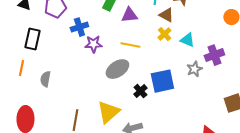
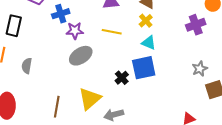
cyan triangle: (187, 40) -> (149, 43), moved
purple cross: (214, 55) -> (196, 25), moved
gray ellipse: (117, 69) -> (81, 56), moved
gray star: (194, 69) -> (200, 69), moved

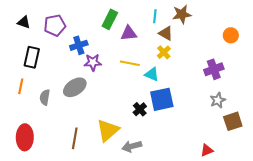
purple cross: (196, 25) -> (214, 69), moved
cyan triangle: (149, 43) -> (152, 74), moved
gray ellipse: (81, 56) -> (75, 87), moved

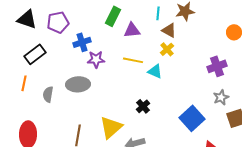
black triangle: (24, 22) -> (27, 19), size x1.5
black rectangle: (32, 57) -> (35, 54), turned 40
gray ellipse: (75, 87) -> (78, 84), turned 30
blue square: (162, 99) -> (192, 118), moved, turned -30

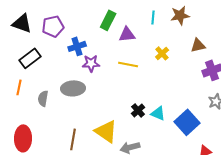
brown triangle: (169, 30) -> (198, 45), moved, turned -42
cyan triangle: (155, 71) -> (158, 113), moved
yellow triangle: (111, 127) -> (106, 131), turned -45

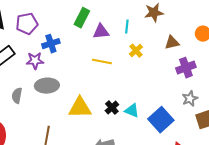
cyan line: (153, 17) -> (127, 27), moved
purple star: (91, 63) -> (35, 61), moved
yellow triangle: (106, 131) -> (80, 108), moved, turned -35

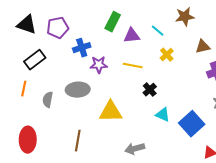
cyan line: (127, 27) -> (158, 31), turned -56
purple star: (35, 61) -> (99, 65), moved
black cross: (112, 108) -> (150, 90), moved

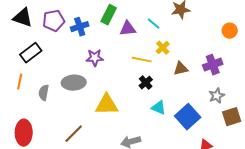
brown triangle: (203, 47) -> (181, 69), moved
blue cross: (82, 48) -> (80, 27), moved
yellow line: (133, 66) -> (142, 60), moved
brown line: (78, 141) -> (74, 134), turned 35

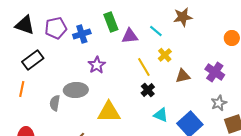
green rectangle: (109, 15) -> (111, 22), turned -48
purple star: (95, 58) -> (97, 65), turned -30
yellow line: (142, 60) -> (144, 67), turned 48
purple cross: (213, 65) -> (215, 72), turned -36
gray semicircle: (44, 93) -> (55, 103), moved

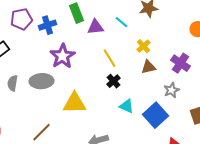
yellow cross: (165, 55) -> (144, 46), moved
purple star: (97, 65) -> (62, 56), size x1.4
gray semicircle: (55, 103) -> (12, 83), moved
gray star: (219, 103) -> (172, 90), moved

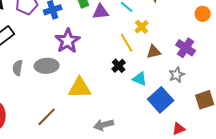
yellow cross: (144, 46) -> (142, 27), moved
yellow line: (110, 58) -> (127, 43), moved
cyan triangle: (126, 106) -> (140, 79), moved

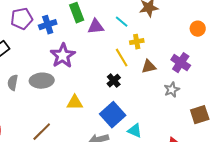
yellow cross: (142, 27) -> (137, 42), turned 32
cyan triangle: (140, 79) -> (135, 131), moved
yellow triangle: (80, 88) -> (75, 103), size x0.7
blue square: (161, 100) -> (113, 115), moved

